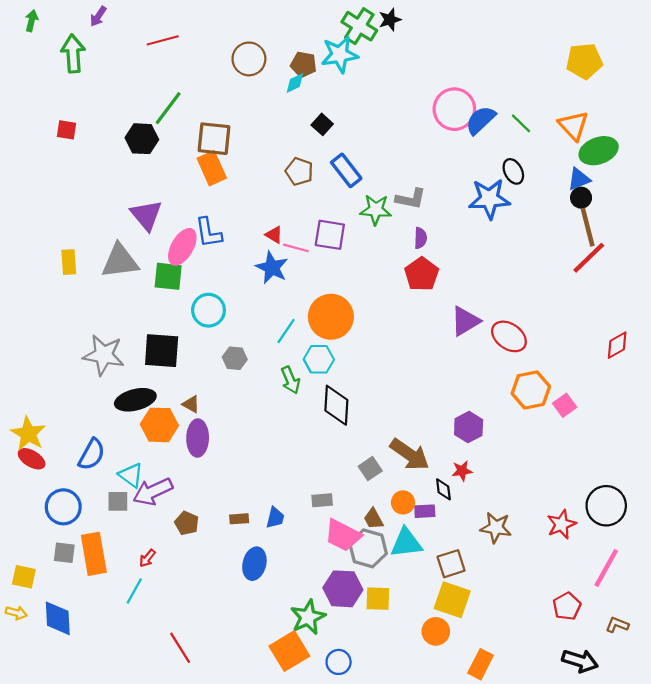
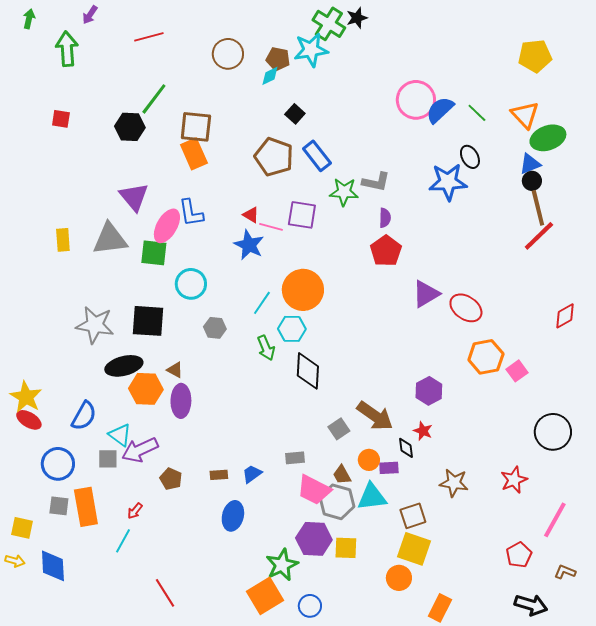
brown pentagon: (299, 171) -> (274, 157), size x1.5
red star: (462, 471) -> (423, 431), turned 30
black circle: (606, 506) -> (553, 432), moved
blue trapezoid: (275, 518) -> (252, 474), turned -140

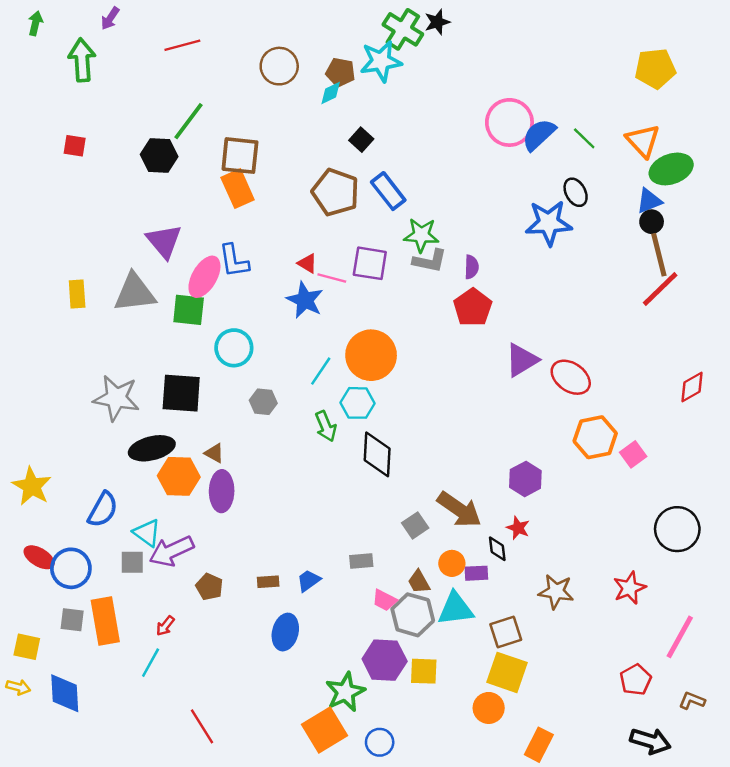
gray L-shape: (376, 182) -> (430, 261), moved
red ellipse: (29, 420) -> (39, 557), moved
pink trapezoid: (314, 490) -> (385, 600), size x0.6

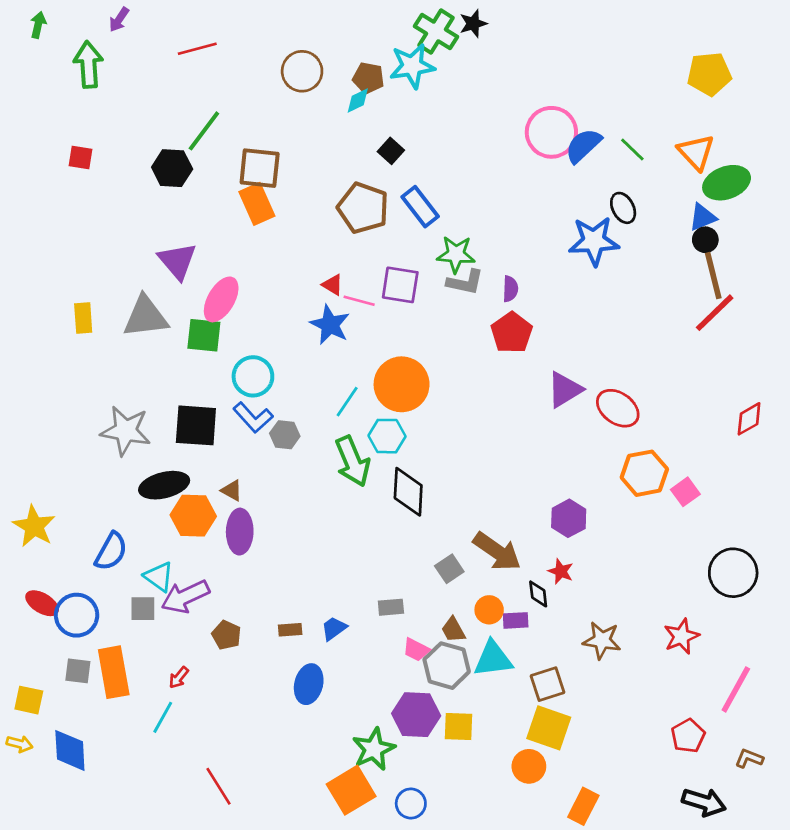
blue L-shape: (234, 261) -> (253, 417), moved, turned -33
green arrow: (326, 426) -> (352, 461), size x1.5

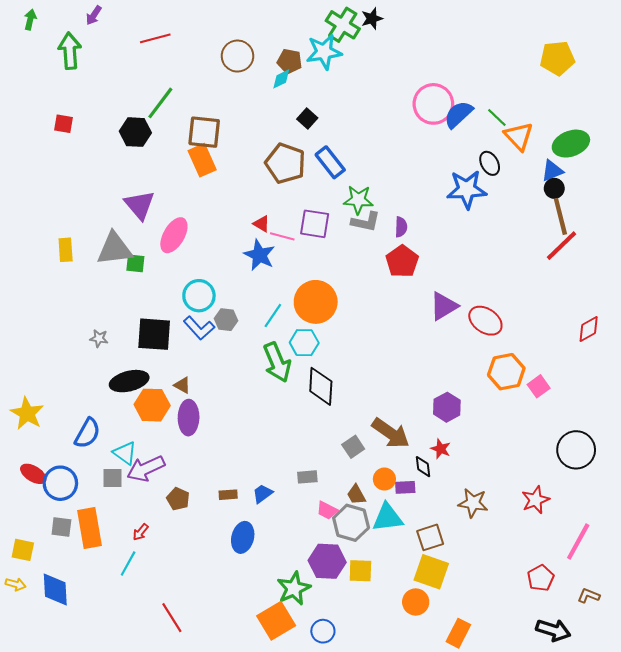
orange triangle: (696, 152) -> (519, 136), moved
green square: (204, 335) -> (135, 263), moved, size x0.7
gray star: (126, 431) -> (99, 338), size x0.5
gray hexagon: (285, 435) -> (226, 320), moved

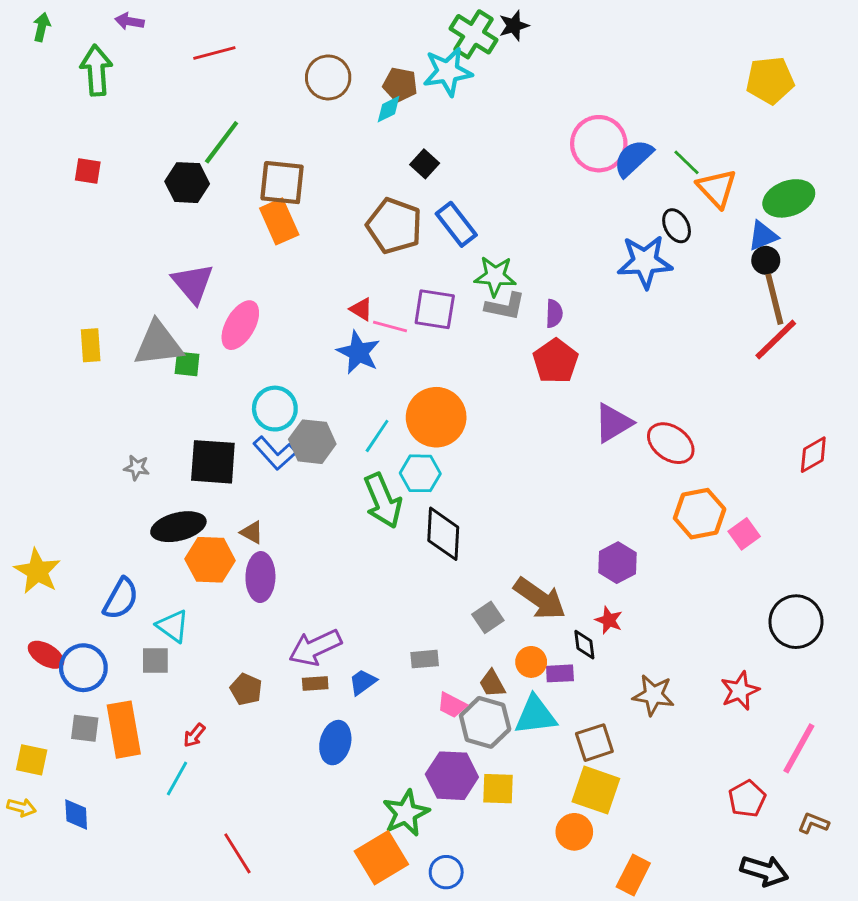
purple arrow: (94, 15) -> (129, 21), turned 66
gray hexagon: (226, 320) -> (312, 442), size x1.4
purple arrow: (146, 469) -> (315, 648), moved
blue diamond: (55, 589) -> (76, 815), size x0.7

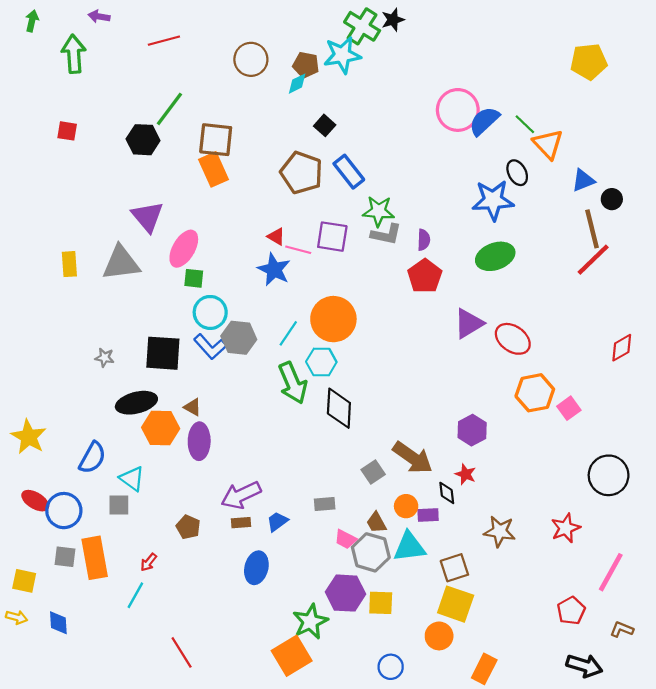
green ellipse: (789, 198) -> (495, 256), moved
black circle: (766, 260) -> (612, 199), moved
green square: (187, 364) -> (194, 278), moved
blue circle: (446, 872) -> (391, 667), moved

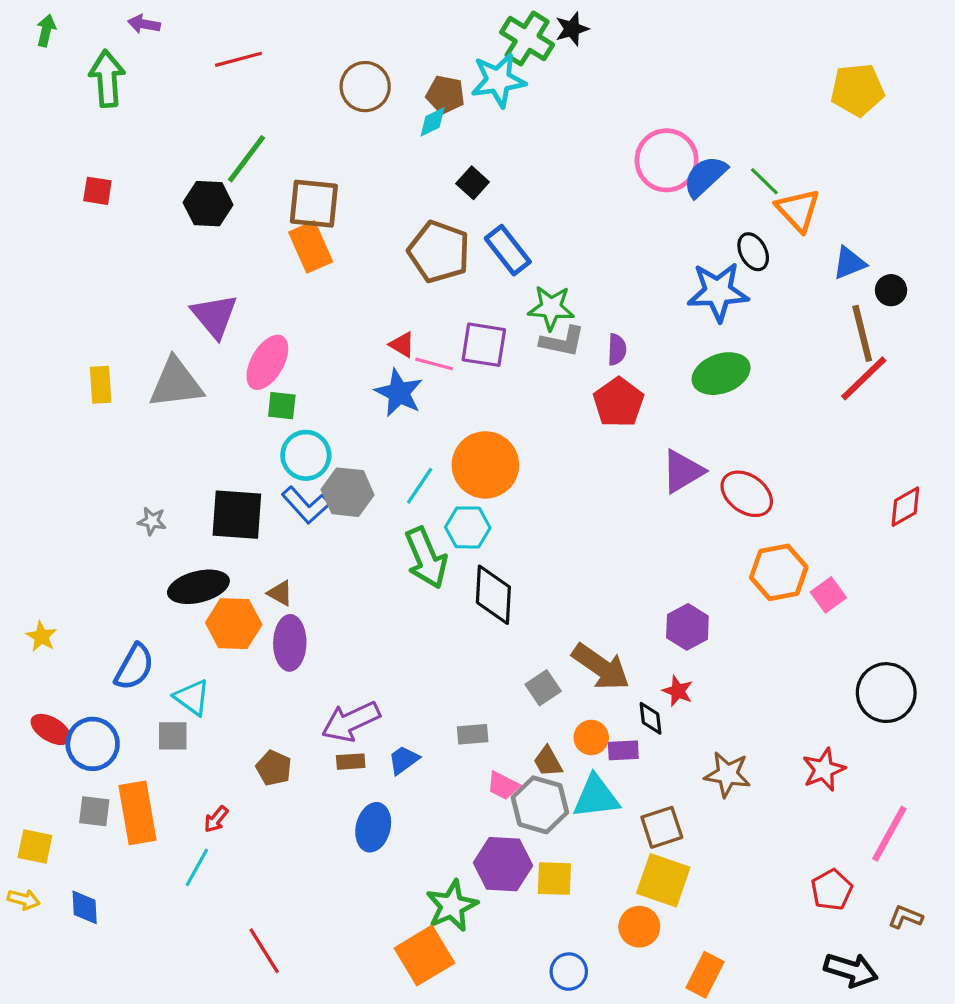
yellow star: (29, 437) -> (41, 636), size x0.6

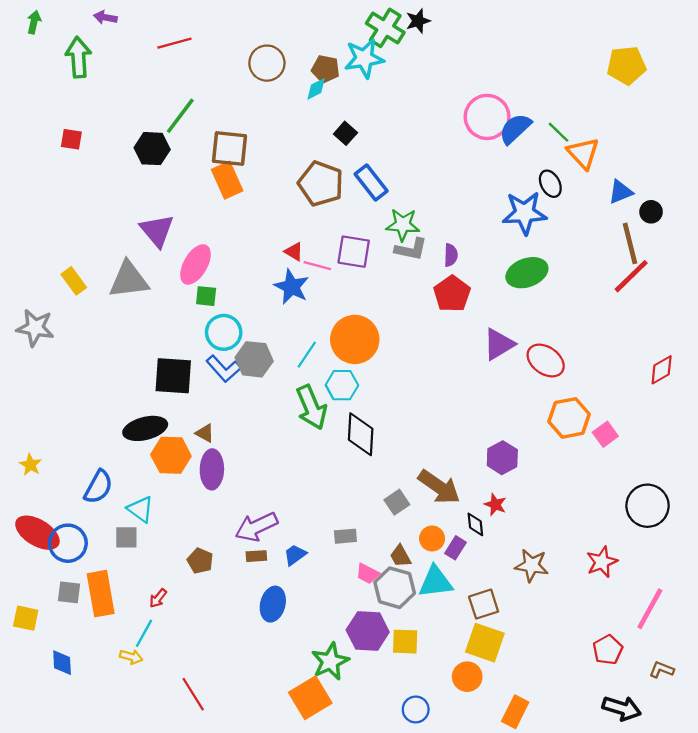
yellow rectangle: (101, 385) -> (74, 281), turned -32
gray star: (152, 521) -> (35, 328), moved, size x1.8
red ellipse: (51, 729) -> (37, 533), size x1.5
purple rectangle: (623, 750) -> (455, 548), turned -55
yellow arrow: (24, 899) -> (131, 657), moved

